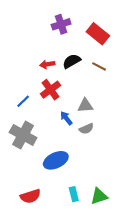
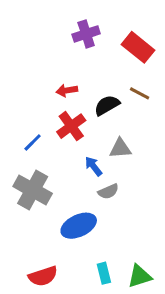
black semicircle: (72, 61) -> (107, 105), moved
gray semicircle: (86, 129) -> (108, 191), moved

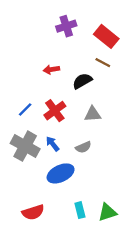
brown line: (140, 93) -> (103, 63), moved
red cross: (71, 126) -> (55, 111), moved
blue arrow: (94, 166) -> (53, 144), moved

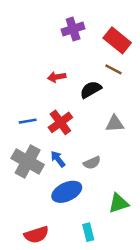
blue line: (25, 109) -> (28, 121), turned 35
gray triangle: (93, 114) -> (115, 124), moved
green triangle: (107, 212) -> (118, 203), moved

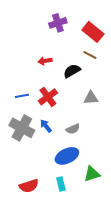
blue ellipse: (67, 192) -> (67, 156), moved
green triangle: (118, 203) -> (92, 174), moved
cyan rectangle: (88, 232) -> (61, 184), moved

